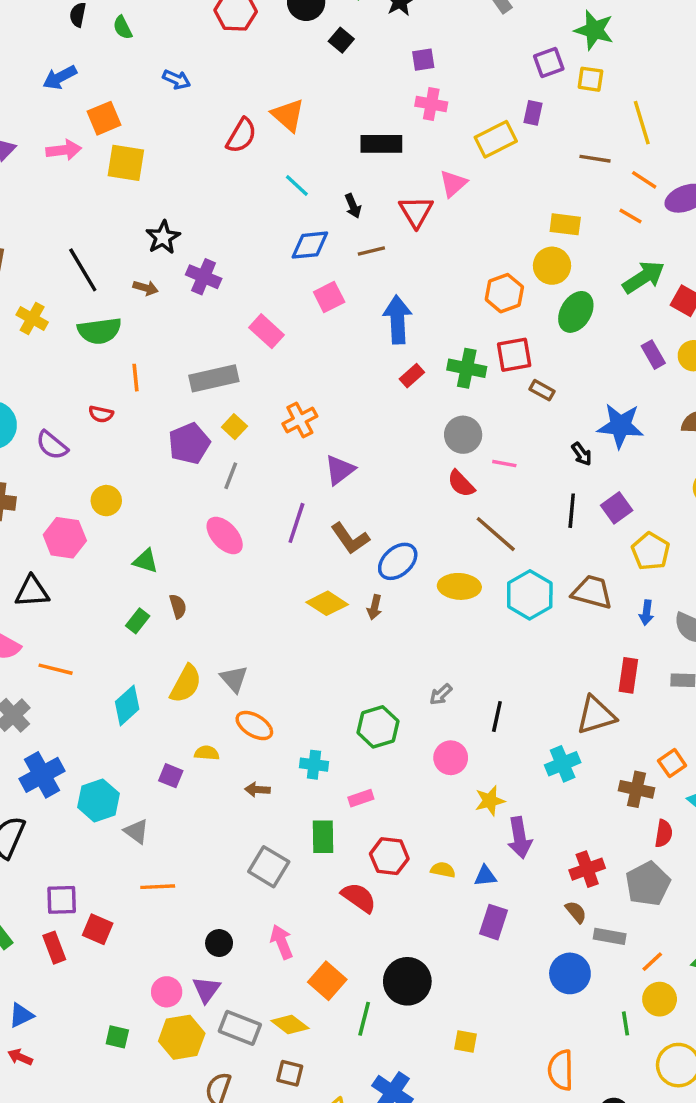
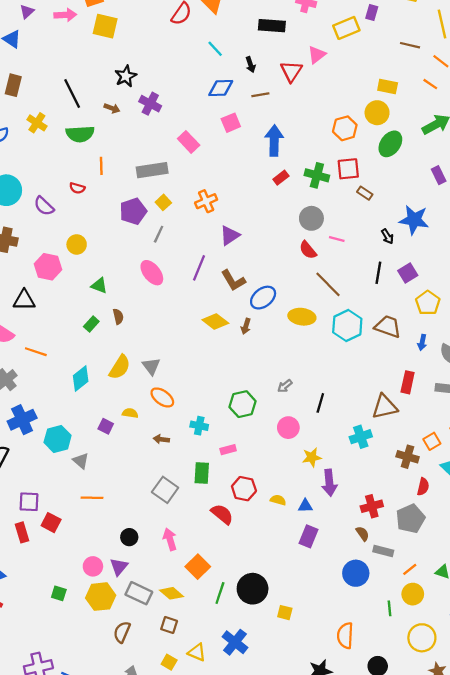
black circle: (407, 981) -> (253, 589), moved

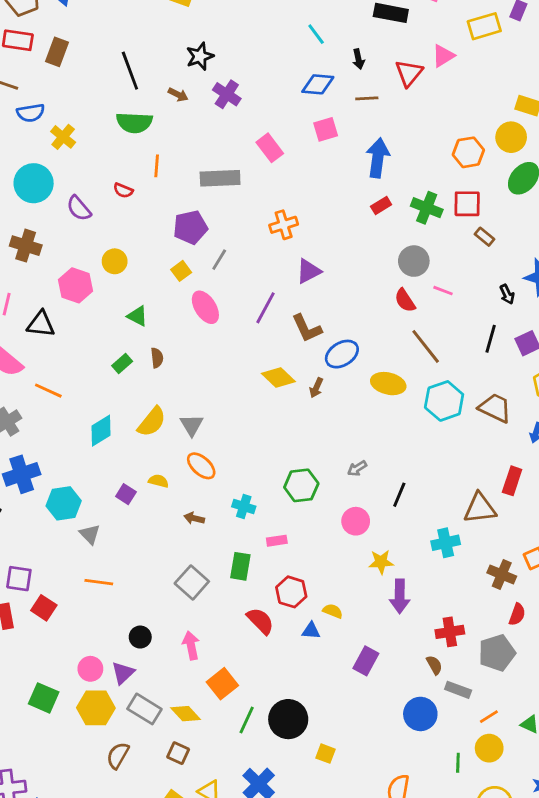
yellow cross: (37, 123) -> (63, 137), moved
yellow square: (163, 202) -> (181, 271), moved
blue triangle: (305, 506) -> (311, 631), moved
green square: (59, 593) -> (44, 698), size x1.5

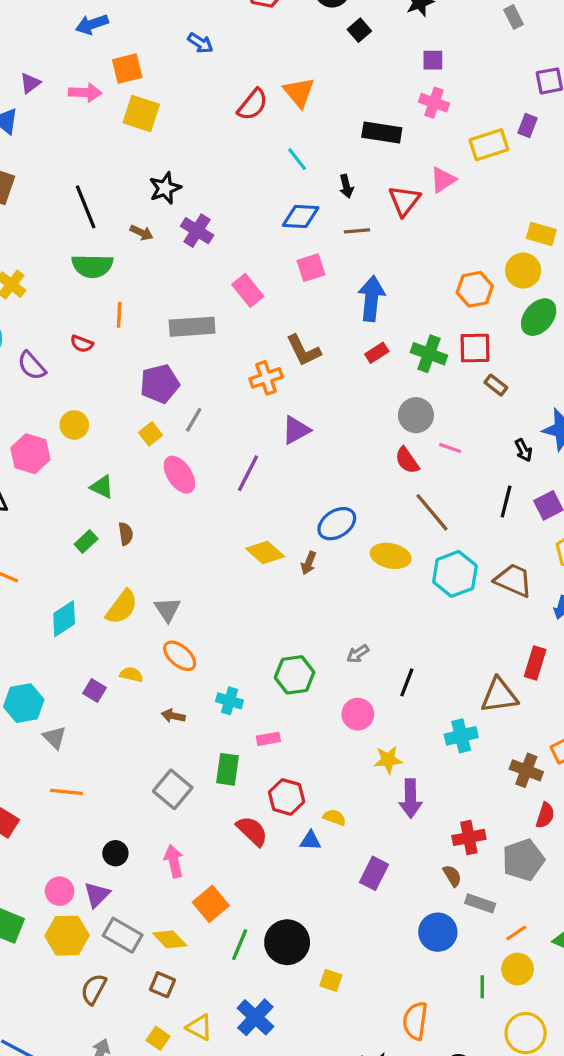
brown L-shape: (307, 328) -> (303, 350), moved

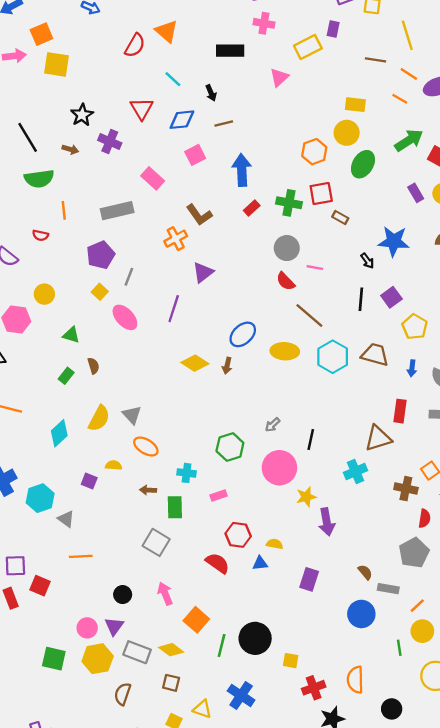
red triangle: (404, 201) -> (142, 109), moved
pink circle: (358, 714) -> (279, 468), size x1.5
green rectangle: (228, 769) -> (175, 507), moved
red cross: (469, 837) -> (314, 688), moved

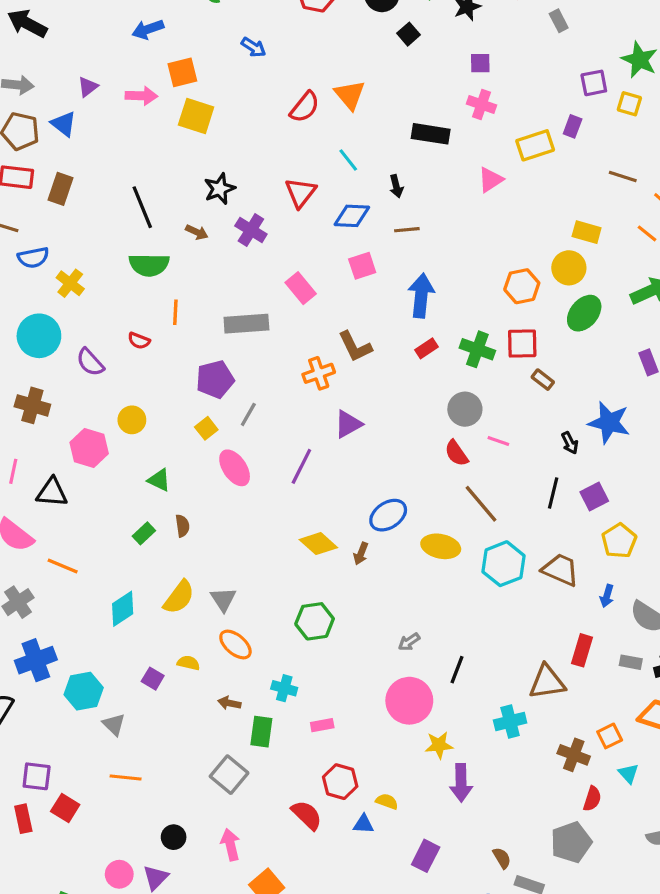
green hexagon: (230, 447) -> (315, 621), moved

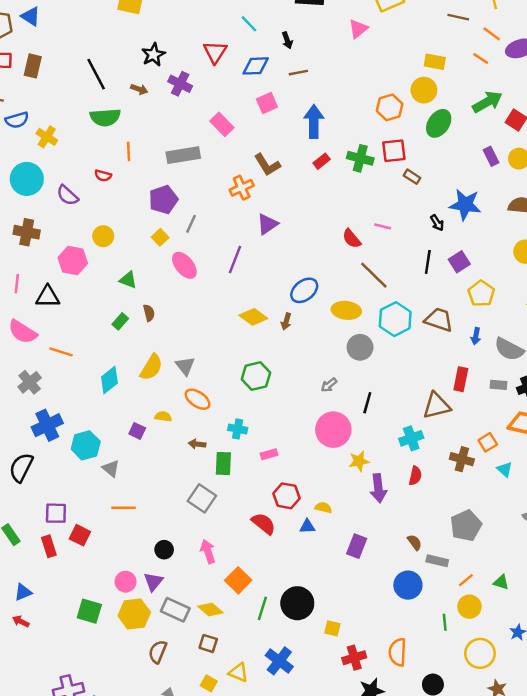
gray circle: (465, 409) -> (360, 347), moved
red semicircle: (592, 799) -> (415, 476), moved

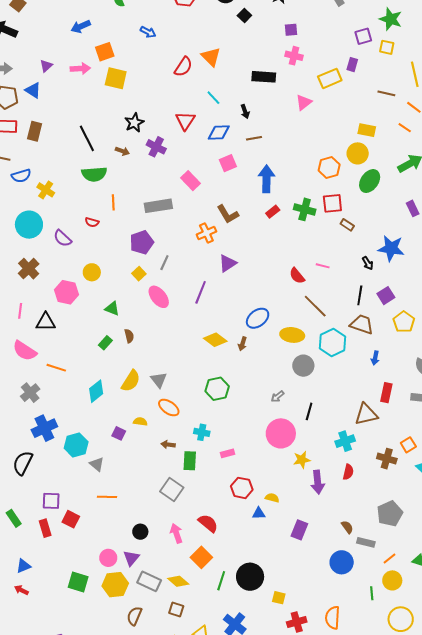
brown cross: (27, 232) -> (29, 269), turned 35
brown trapezoid: (439, 320) -> (362, 324), moved
blue arrow: (476, 336) -> (375, 358), moved
red semicircle: (264, 524) -> (208, 523), moved

